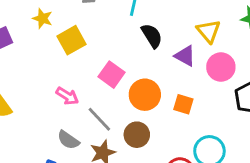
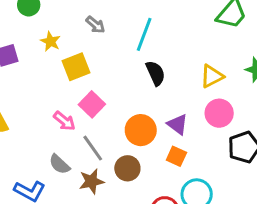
yellow triangle: (209, 31) -> (212, 76), turned 35
purple triangle: (185, 56) -> (178, 124), moved
pink square: (111, 75) -> (92, 104), moved
orange square: (183, 104) -> (176, 156), moved

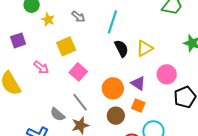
yellow star: (50, 41) -> (48, 19), moved
yellow triangle: (212, 76) -> (145, 48), moved
pink arrow: (64, 121) -> (41, 68), moved
brown circle: (127, 168) -> (116, 116), moved

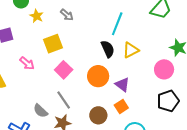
cyan line: (112, 22) -> (117, 24), moved
pink circle: (167, 74) -> (164, 69), moved
orange circle: (113, 88) -> (98, 76), moved
orange square: (138, 105) -> (121, 107), turned 32

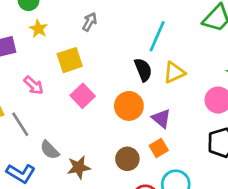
gray arrow: (67, 15) -> (90, 22), turned -104
yellow star: (37, 16) -> (38, 29), moved
gray line: (64, 100) -> (20, 124), moved

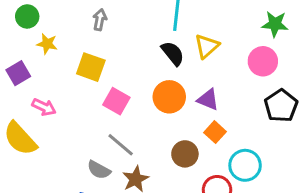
yellow square: (70, 60) -> (91, 67), turned -35
pink arrow: (34, 85) -> (44, 107), moved
gray line: (20, 124) -> (121, 145), moved

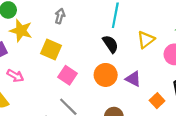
yellow star: (47, 44) -> (21, 31), size x1.5
yellow triangle: (207, 46) -> (146, 40), moved
orange square: (215, 132) -> (157, 101), moved

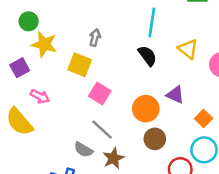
gray arrow: (60, 16) -> (95, 38), moved
yellow triangle: (146, 40) -> (188, 49), turned -42
orange circle: (106, 75) -> (146, 109), moved

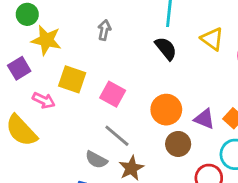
yellow square: (80, 65) -> (72, 79), moved
purple triangle: (175, 95) -> (204, 119), moved

